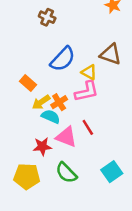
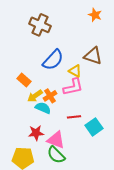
brown cross: (47, 17) -> (40, 25), size x1.5
red line: (88, 127) -> (74, 117), turned -64
pink triangle: (66, 137) -> (56, 140), moved
cyan square: (112, 172) -> (94, 127), moved

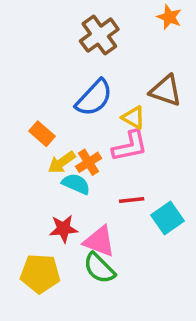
brown cross: (40, 25) -> (99, 35), moved, turned 30

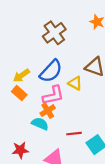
pink L-shape: (130, 146) -> (53, 95), moved
yellow arrow: (62, 162) -> (21, 76), moved
red star: (63, 229) -> (20, 150), moved

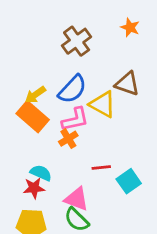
yellow triangle: (75, 83) -> (103, 104), size x1.5
orange rectangle: (19, 93) -> (33, 117), size x1.6
cyan semicircle: (40, 124) -> (41, 173), moved

